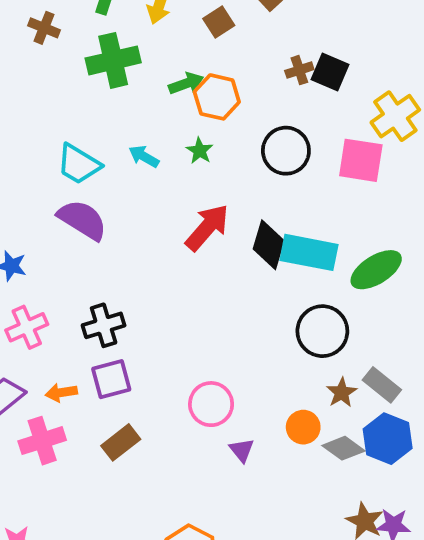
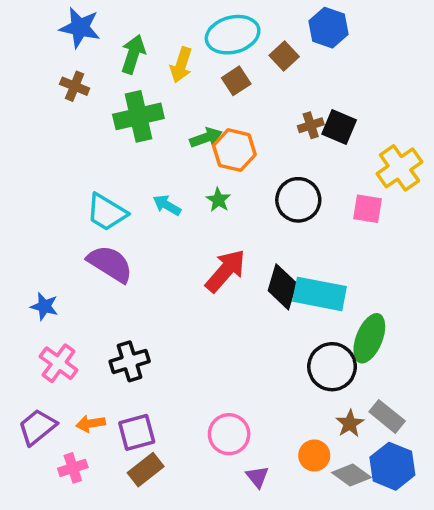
pink square: (361, 160) -> (368, 209), size x0.7
green ellipse: (376, 270) -> (369, 338), moved, turned -36
pink cross: (27, 327) -> (59, 363), turned -30
purple square: (111, 379) -> (137, 432), moved
pink cross: (42, 441) -> (73, 468), size x0.7

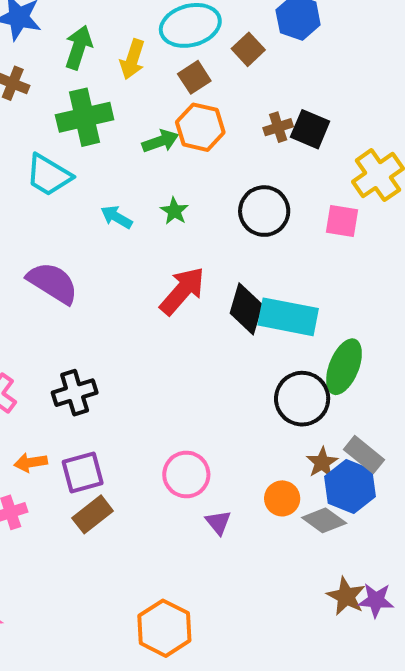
orange hexagon: (234, 150) -> (200, 127), moved
cyan trapezoid: (107, 212) -> (49, 175), moved
blue hexagon: (392, 466) -> (350, 486), moved

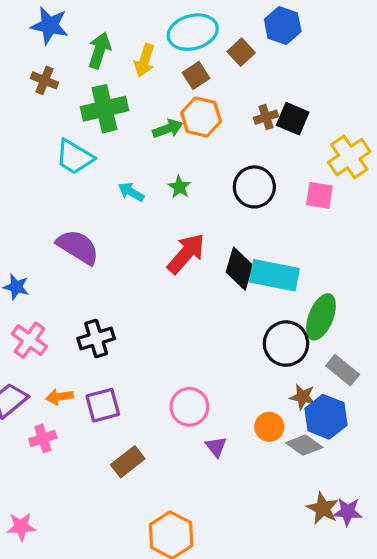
gray rectangle: (364, 455) -> (343, 370), moved
brown star: (322, 463) -> (303, 397), turned -30
brown rectangle: (93, 514) -> (128, 462), moved

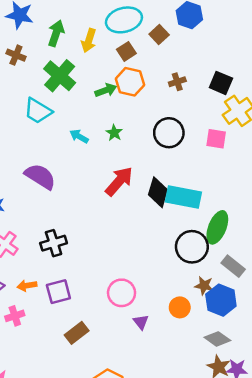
green cross: (104, 109) -> (60, 76), turned -36
black square: (293, 119) -> (221, 83), moved
gray diamond: (304, 445) -> (217, 339), moved

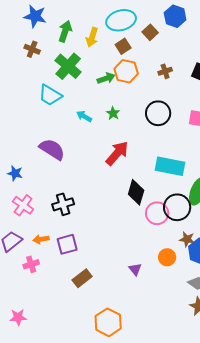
black diamond: (158, 192) -> (136, 192), moved
pink circle: (122, 293) -> (157, 213), moved

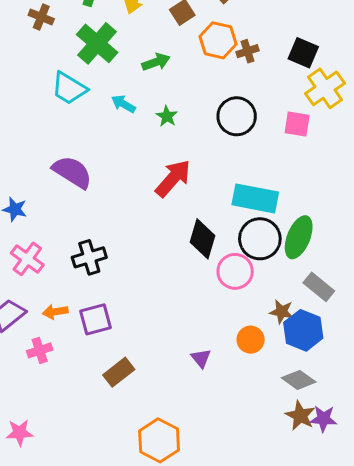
orange hexagon: (126, 71) -> (218, 40), moved
cyan arrow: (84, 116) -> (123, 104), moved
black circle: (177, 207) -> (260, 239), moved

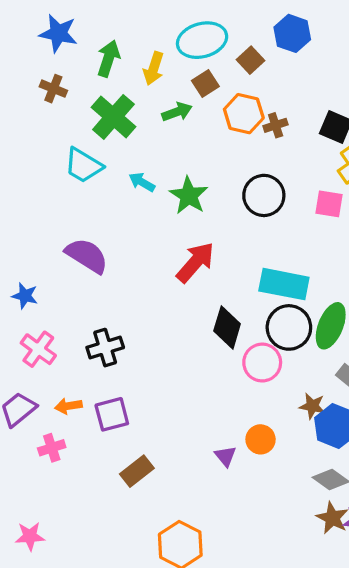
green arrow: (156, 62) -> (177, 112), moved
green star: (167, 116) -> (189, 195), size x1.6
orange circle: (251, 340) -> (261, 439), moved

